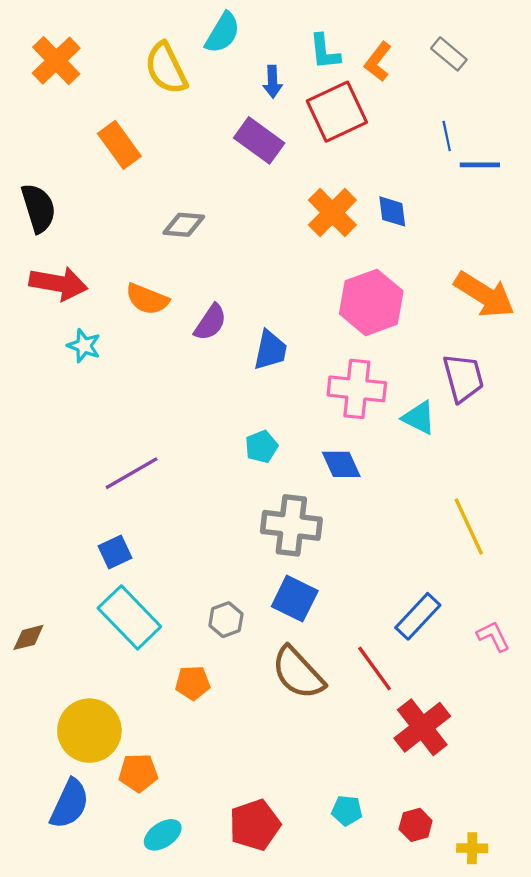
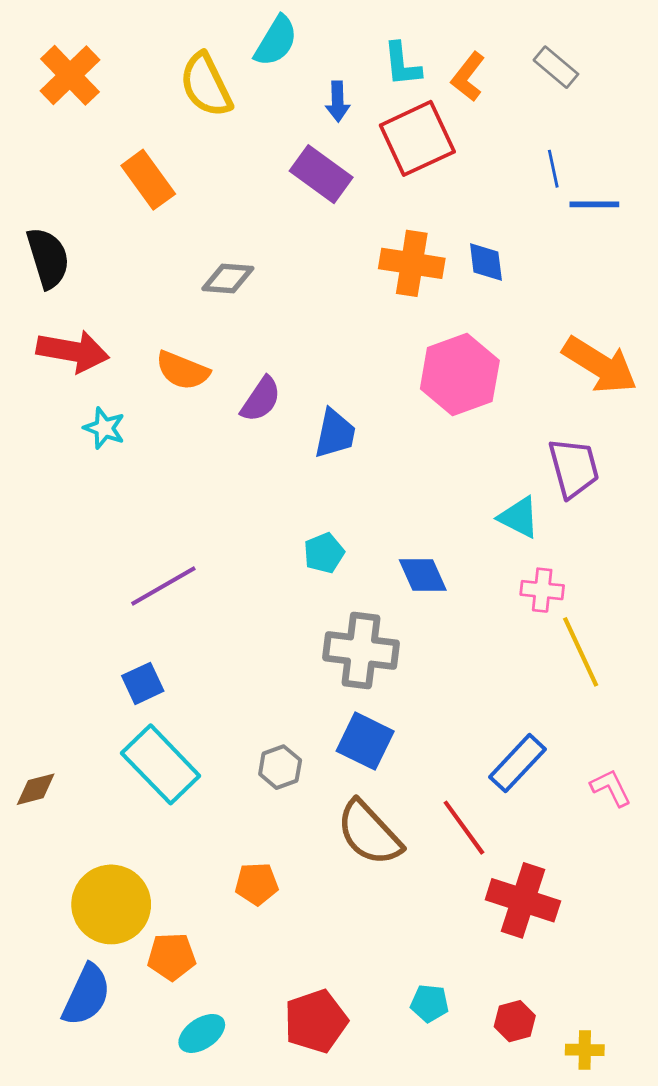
orange cross: (332, 213) -> (412, 263), turned -36
pink cross: (357, 389) -> (542, 590), moved, size x0.6
orange pentagon: (193, 683) -> (257, 884), moved
red cross: (422, 727) -> (523, 900), turned -34

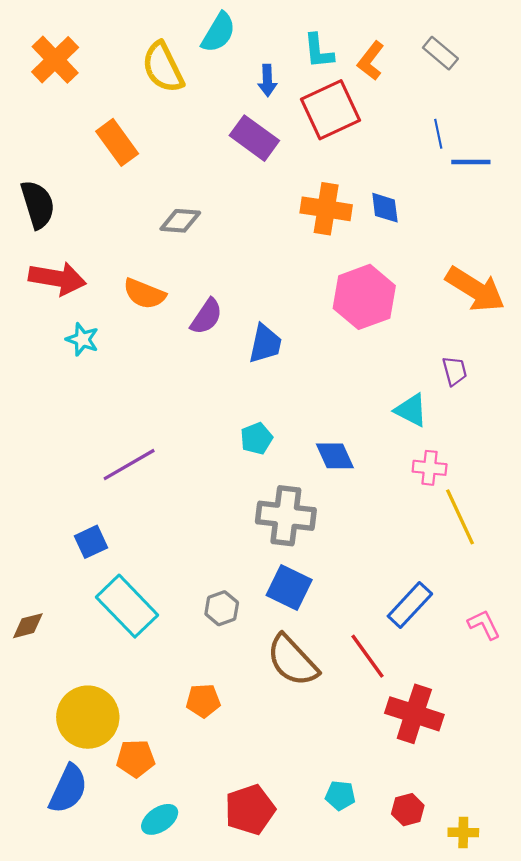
purple trapezoid: (574, 468) -> (455, 371), size x0.6
blue square: (143, 683) -> (91, 542), moved

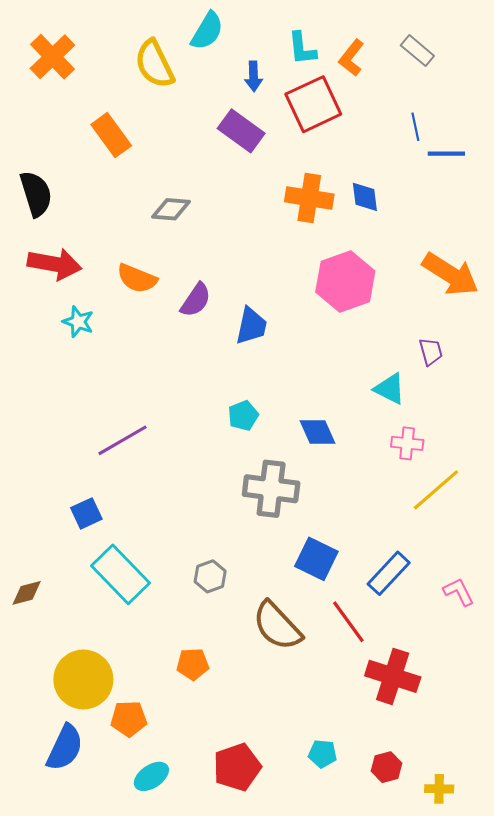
yellow line: (460, 517) -> (436, 490), turned 74
blue square: (289, 588) -> (316, 559), moved

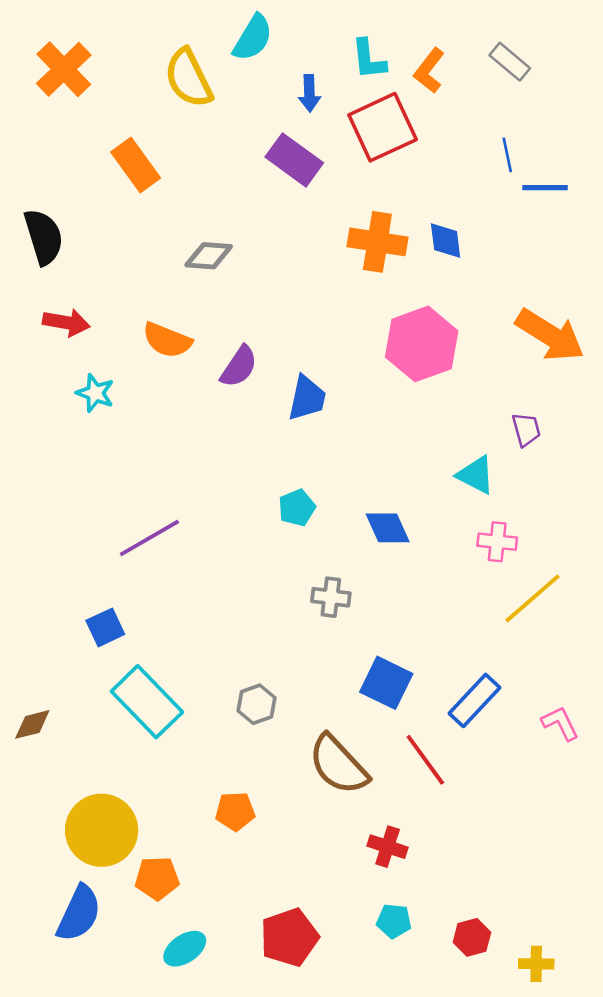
red arrow: (55, 264) -> (66, 323), size x0.7
gray cross: (271, 489) -> (331, 597), size x0.6
red cross: (393, 676) -> (388, 847), moved, size x0.6

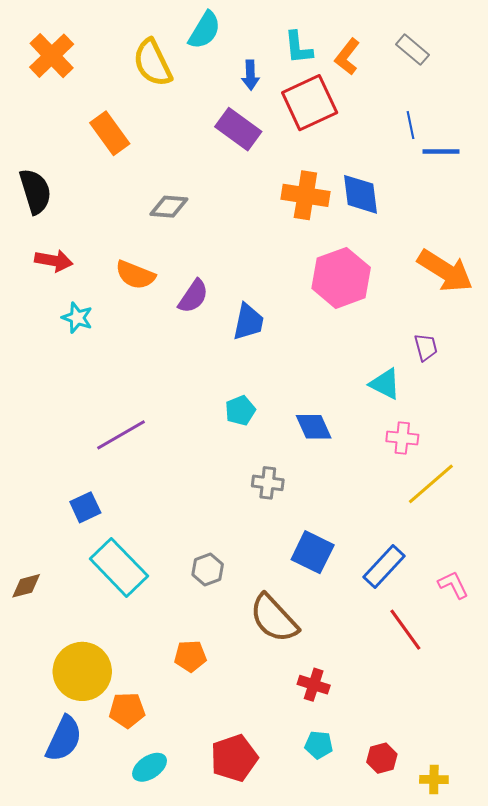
blue diamond: (446, 241) -> (361, 194), size x1.4
red line: (425, 760) -> (405, 630), moved

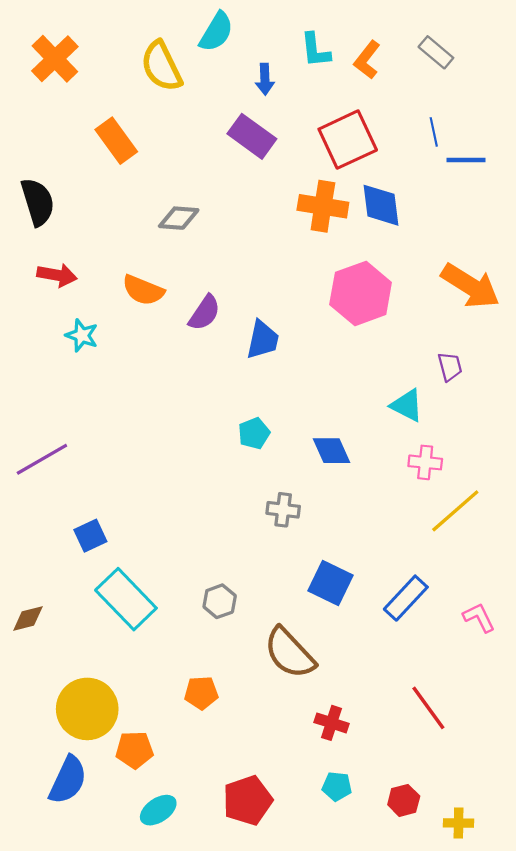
red square: (310, 103) -> (348, 140), moved
purple line: (121, 435) -> (42, 459), moved
red line: (405, 630) -> (428, 708), moved

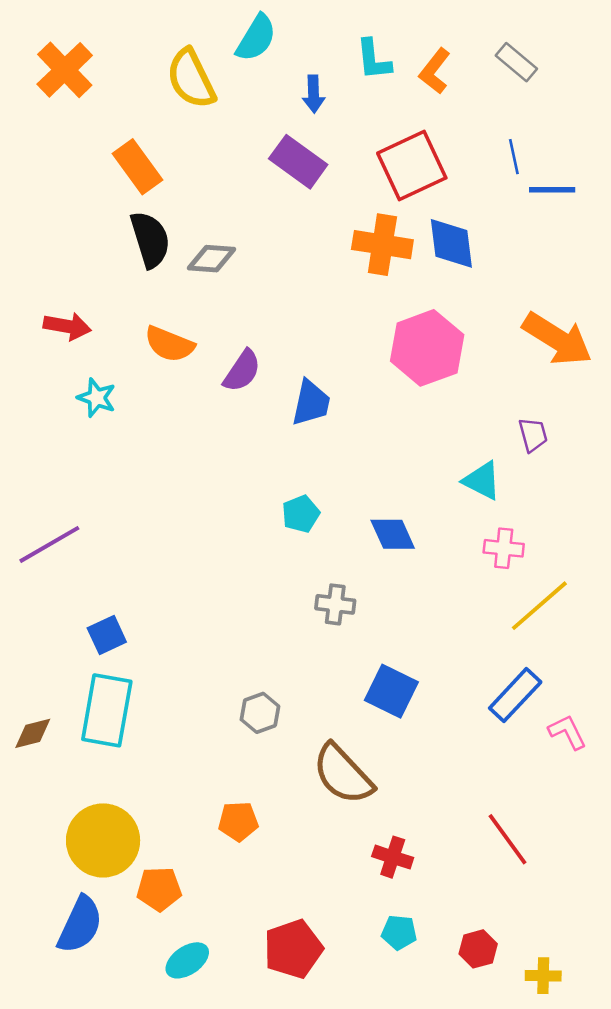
black semicircle: (38, 202) -> (150, 239), moved
blue rectangle: (406, 598) -> (515, 695), moved
cyan rectangle: (126, 599) -> (107, 710), moved, turned 54

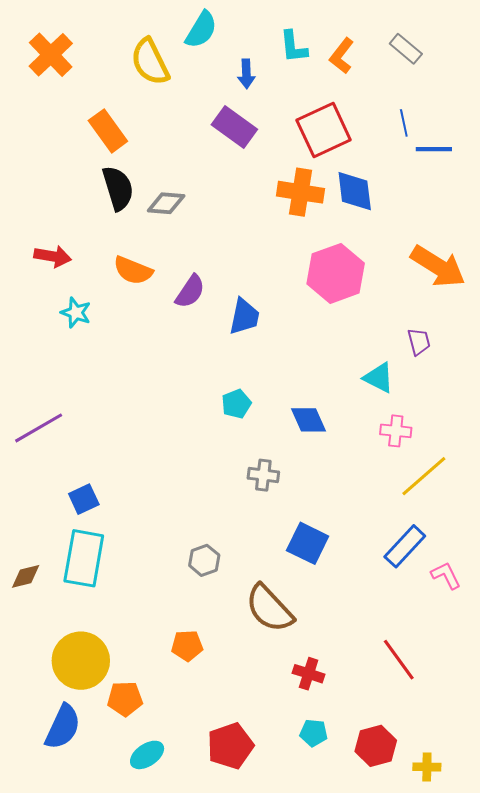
red hexagon: (478, 949) -> (376, 746), size x1.4

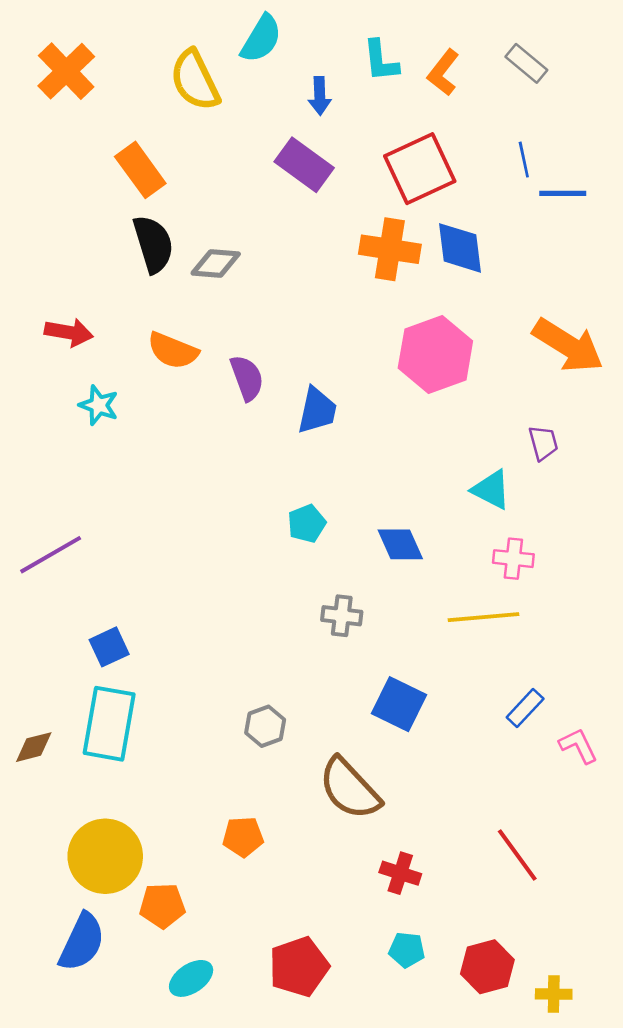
purple semicircle: (190, 291) -> (247, 378), turned -54
yellow line: (424, 476) -> (483, 617), moved, turned 36
blue rectangle: (405, 546) -> (525, 708), size x0.7

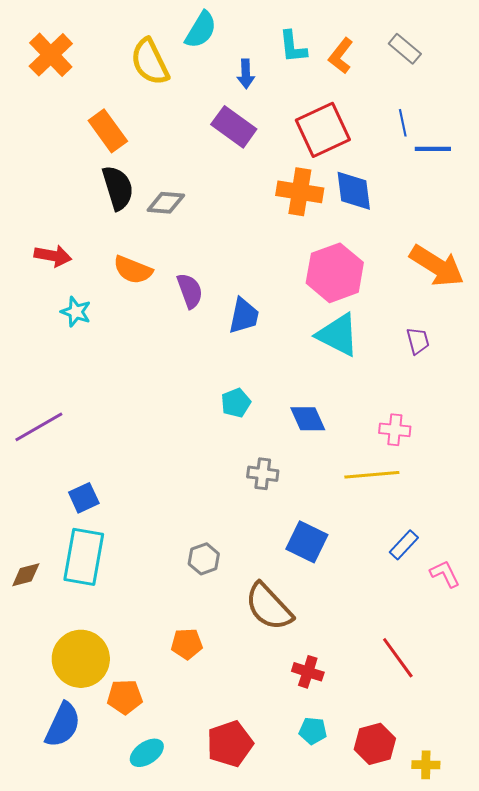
cyan triangle: (491, 490) -> (338, 335), moved, size x1.4

